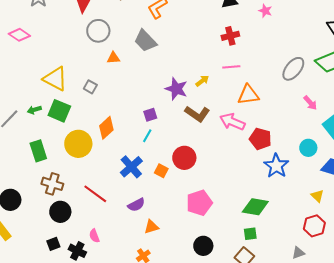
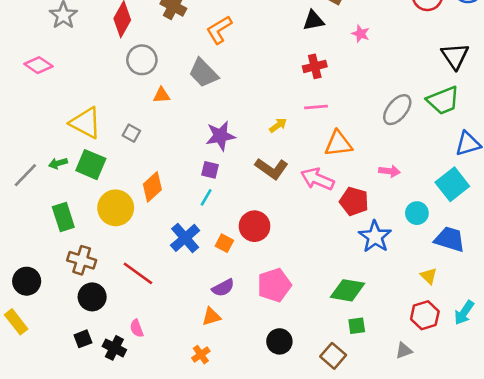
purple star: (176, 89) -> (220, 136), moved, turned -30
pink arrow: (310, 103) -> (389, 171), moved, turned -42
purple square: (150, 115) -> (210, 170), turned 32
purple semicircle: (136, 205) -> (223, 288), moved
green square: (250, 234) -> (357, 326), moved

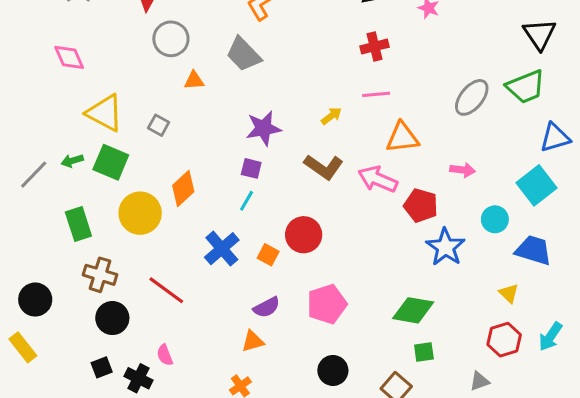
pink diamond: (38, 65) -> (69, 57), moved, turned 32

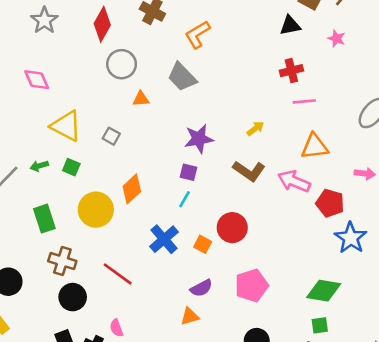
pink line: (376, 94) -> (304, 101), moved
green square: (111, 162) -> (71, 167), size x0.6
green square: (424, 352) -> (320, 325), moved

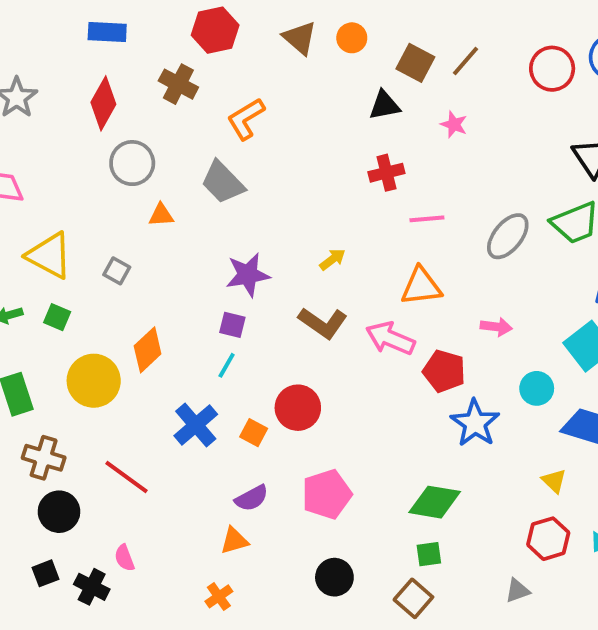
pink line: (304, 101) -> (427, 219), moved

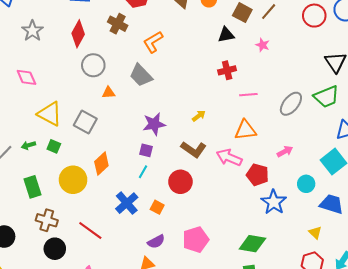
gray square: (117, 271) -> (85, 122), size x1.6
pink arrow: (496, 327) -> (285, 151), turned -35
red circle: (298, 408) -> (180, 182), moved

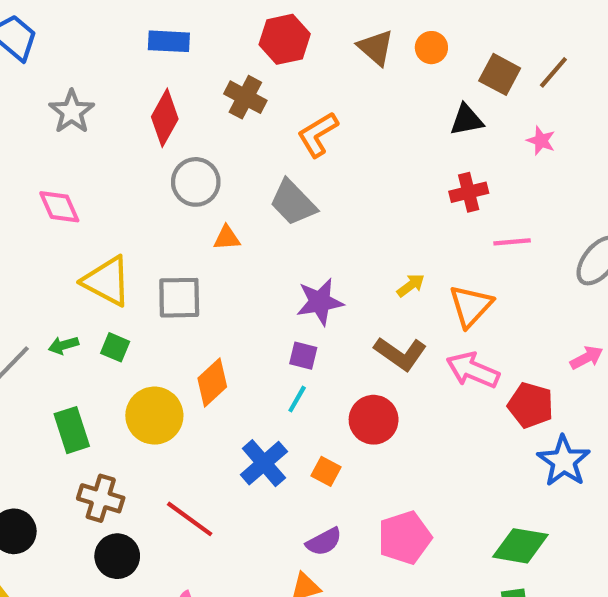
gray square: (85, 122) -> (179, 298), turned -30
orange triangle: (245, 130) -> (471, 306), moved, turned -40

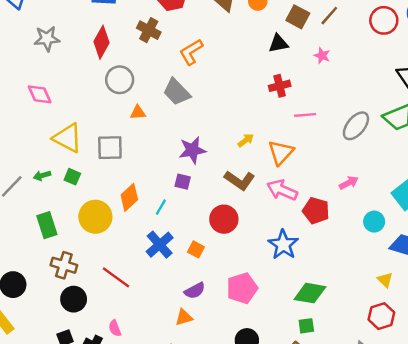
gray star: (72, 112) -> (47, 39), turned 30
cyan line: (297, 399) -> (161, 207), moved
blue star: (564, 461) -> (283, 245), moved

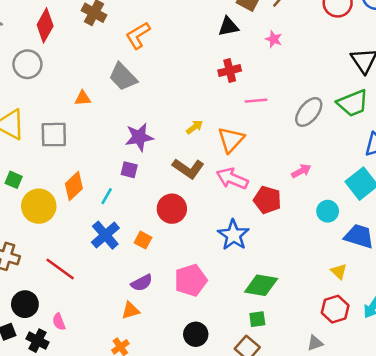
gray circle: (120, 80) -> (27, 64), moved
green square: (72, 177) -> (14, 180), moved
black circle: (74, 299) -> (25, 304), moved

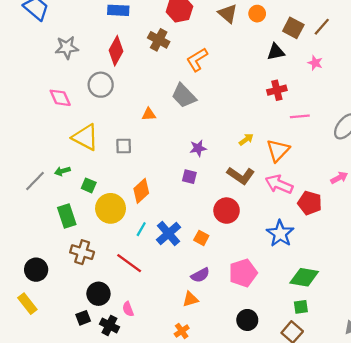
gray square: (54, 135) -> (124, 146), size x0.7
purple star: (139, 137) -> (198, 148), size x0.7
cyan line: (107, 196) -> (141, 229), moved

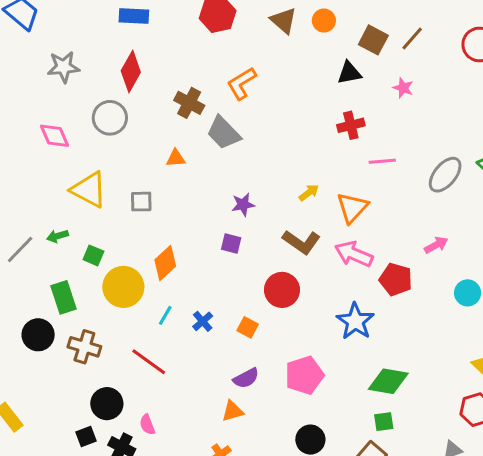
brown cross: (159, 40) -> (189, 103), moved
blue cross: (169, 234) -> (203, 321), size x0.6
black circle: (36, 270) -> (38, 335), moved

